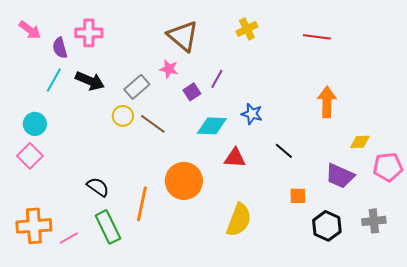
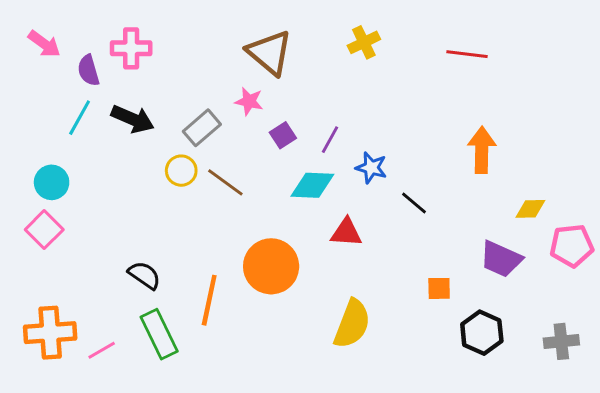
purple line: (217, 79) -> (330, 140), moved
black line: (284, 151) -> (414, 203), moved
gray cross: (374, 221) -> (561, 341), moved

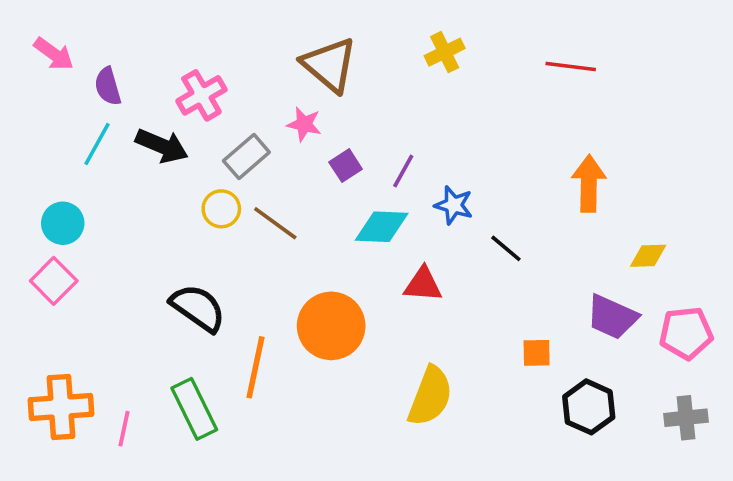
pink cross: (131, 48) -> (201, 95), moved, turned -30
pink pentagon: (572, 246) -> (686, 333), moved
black semicircle: (144, 275) -> (198, 308), moved, size x1.4
pink line: (102, 350) -> (124, 429), turned -48

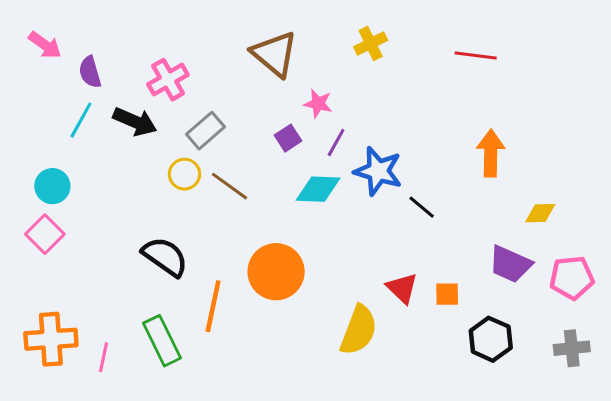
pink star: (304, 124) -> (318, 104), moved
blue star: (454, 205) -> (378, 171), size x1.5
red triangle: (423, 284) -> (402, 288), moved, turned 40

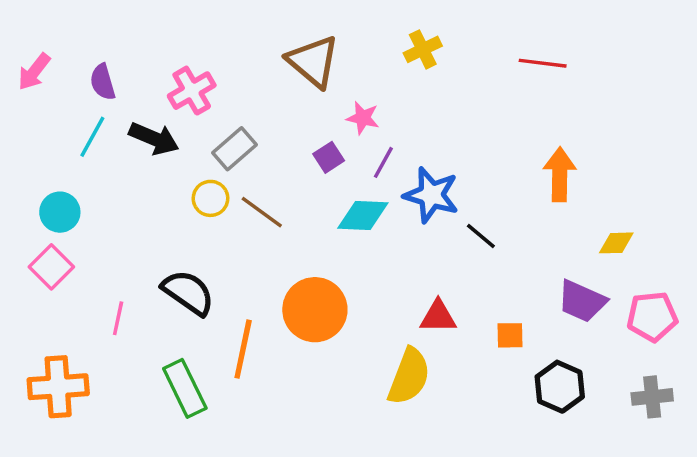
pink arrow: (45, 45) -> (34, 72), moved, turned 92
red triangle: (402, 288) -> (438, 317), moved, turned -44
pink line: (103, 357) -> (118, 318), moved

